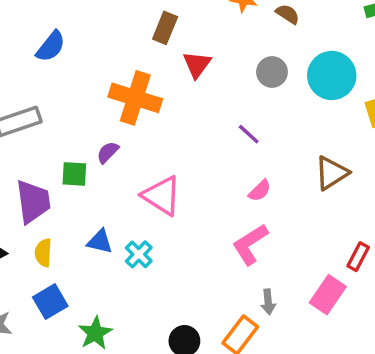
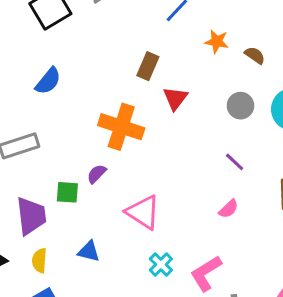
purple line: (249, 134) -> (235, 162), moved
pink L-shape: (250, 244) -> (206, 273), moved
cyan cross: (139, 254) -> (161, 264), moved

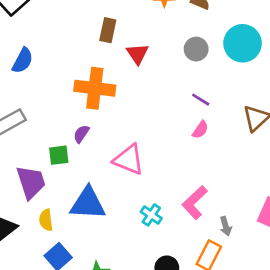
pink semicircle: (229, 209) -> (200, 130), moved
blue triangle: (89, 251) -> (88, 203), size x1.8
cyan cross: (161, 264) -> (151, 215), moved

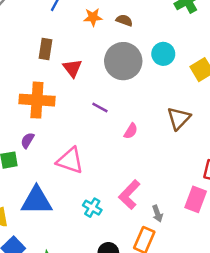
cyan circle: (243, 43) -> (163, 54), size x0.7
gray circle: (196, 49) -> (123, 61), size x1.8
purple line: (201, 100) -> (100, 108), moved

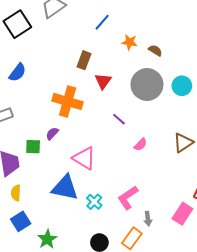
blue triangle: (37, 201) -> (65, 188), moved

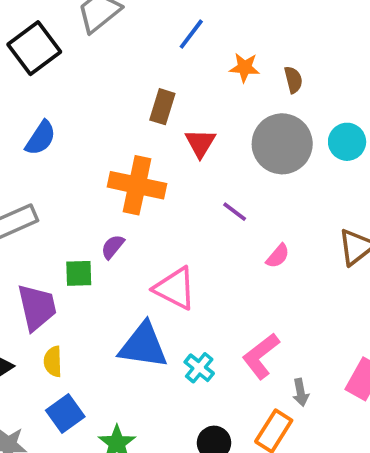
brown semicircle: (155, 50) -> (293, 80), turned 48

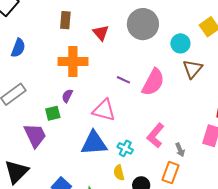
brown rectangle: (162, 107) -> (65, 20), moved
cyan circle: (347, 142) -> (180, 43), moved
purple line: (235, 212) -> (123, 80), moved
pink semicircle: (278, 256) -> (153, 82), size x2.0
yellow semicircle: (53, 361) -> (119, 173), moved

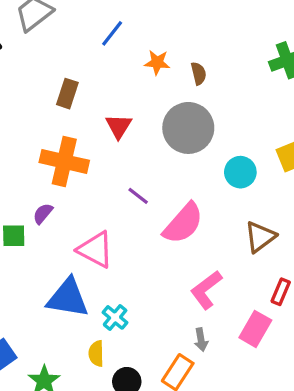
brown triangle: (193, 69) -> (260, 237), moved
purple line: (123, 80) -> (138, 196), moved
pink L-shape: (156, 135) -> (206, 290), moved

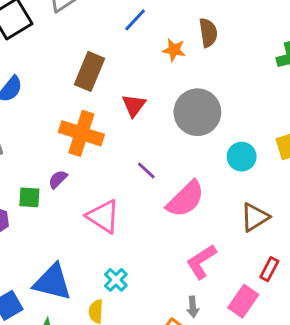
brown semicircle: (199, 73) -> (208, 33), moved, size x1.4
brown rectangle: (67, 94) -> (89, 71), size x1.4
blue triangle: (68, 298) -> (52, 282), moved

